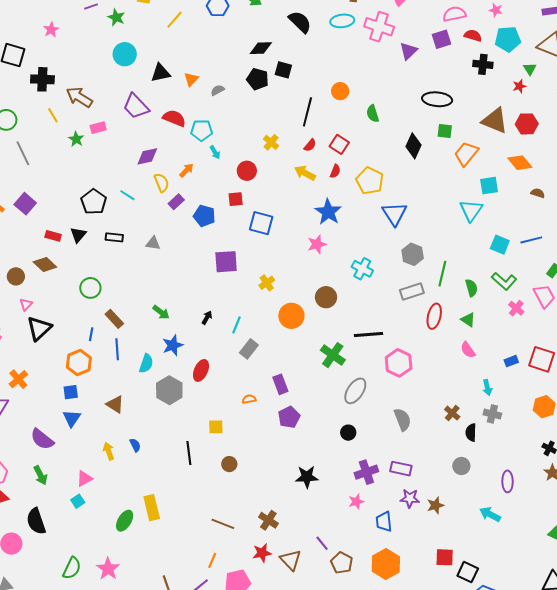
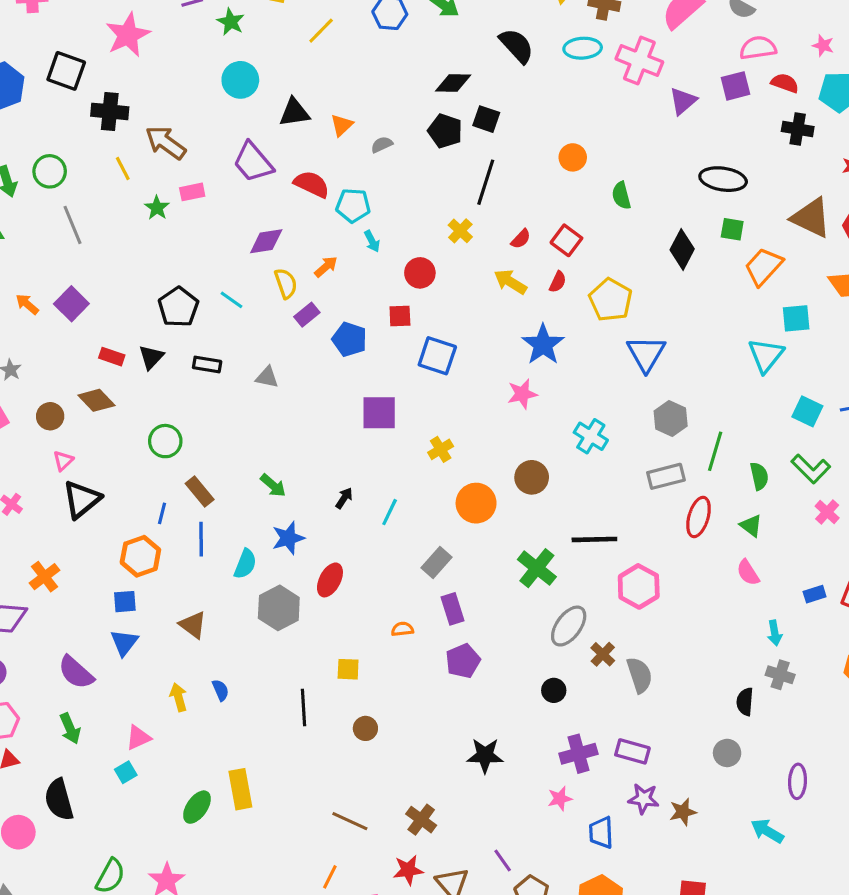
pink star: (51, 30) -> (128, 35), size x1.8
black line: (307, 112) -> (486, 182), moved
gray rectangle: (249, 349) -> (437, 563), moved
brown cross: (452, 413) -> (603, 654), moved

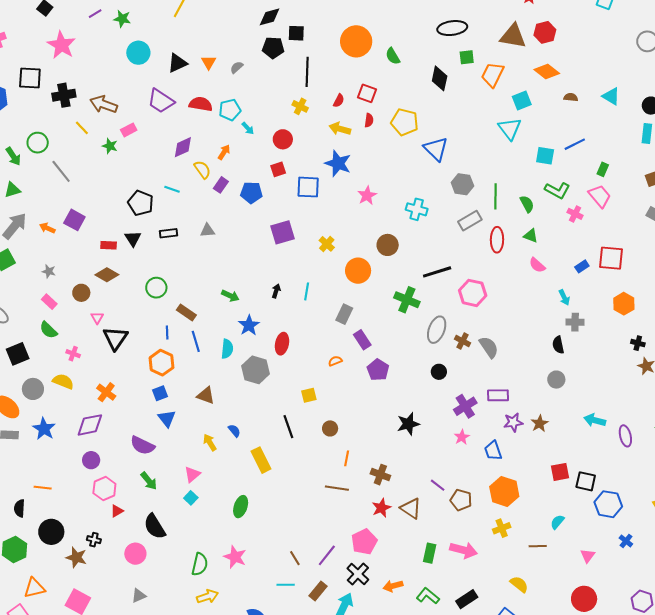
orange circle: (573, 157) -> (356, 41), size x1.8
blue star: (543, 345) -> (338, 163), moved
purple ellipse: (798, 781) -> (625, 436), moved
yellow rectangle: (240, 789) -> (261, 460), moved
orange line: (330, 877) -> (347, 458), moved

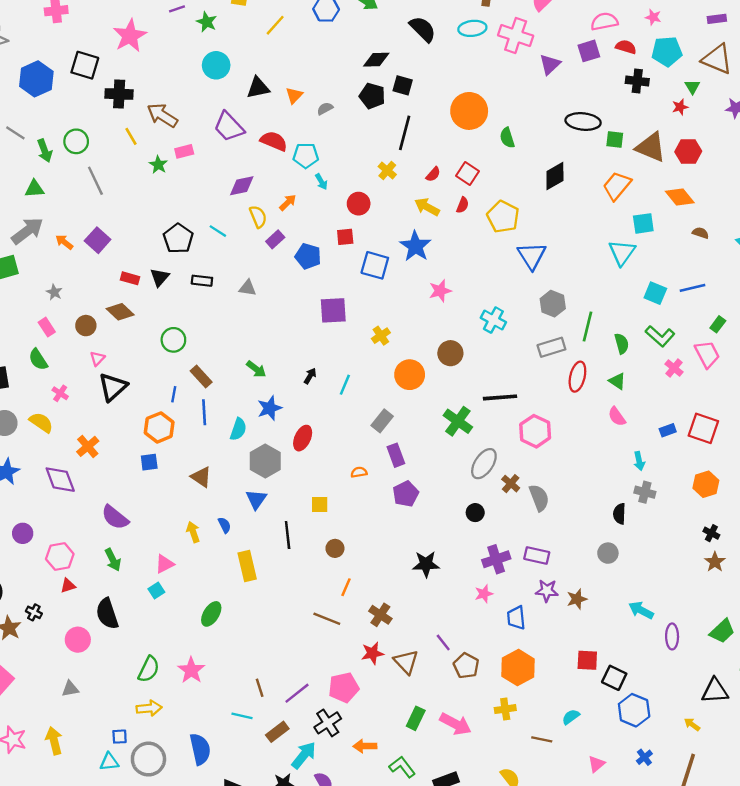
green square: (467, 57) -> (615, 139), moved
black diamond: (440, 78) -> (555, 176), turned 35
blue triangle: (167, 419) -> (256, 499), moved
purple diamond: (90, 425) -> (60, 480), turned 68
purple circle: (91, 460) -> (23, 533), moved

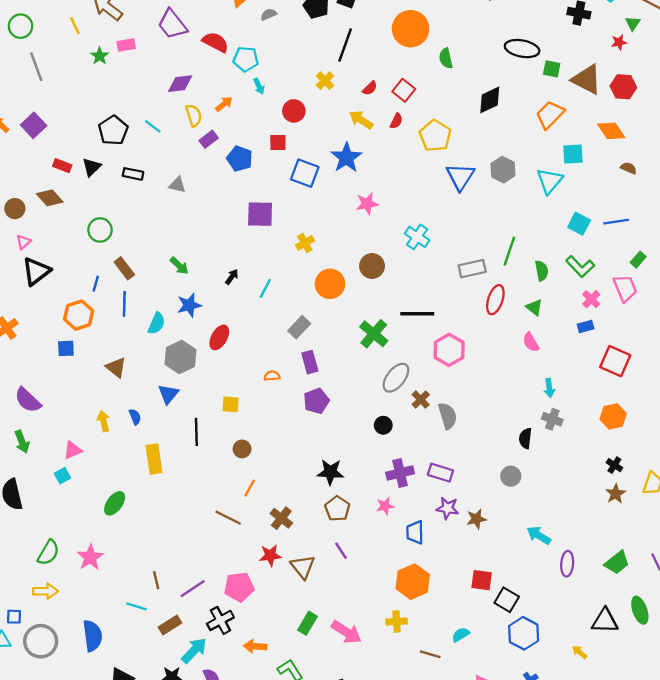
gray hexagon: (553, 304) -> (503, 170), moved
blue rectangle: (668, 430) -> (586, 327), moved
brown pentagon: (466, 666) -> (337, 509), moved

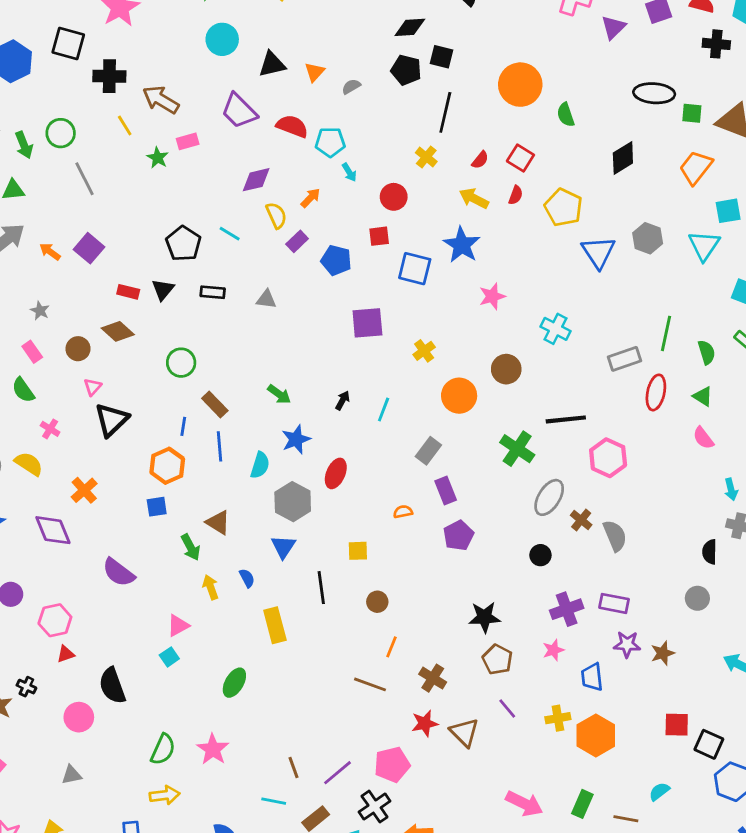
green arrow: (22, 442) -> (191, 547), moved
yellow cross: (397, 622) -> (558, 718), moved
green rectangle: (308, 623) -> (582, 804), moved

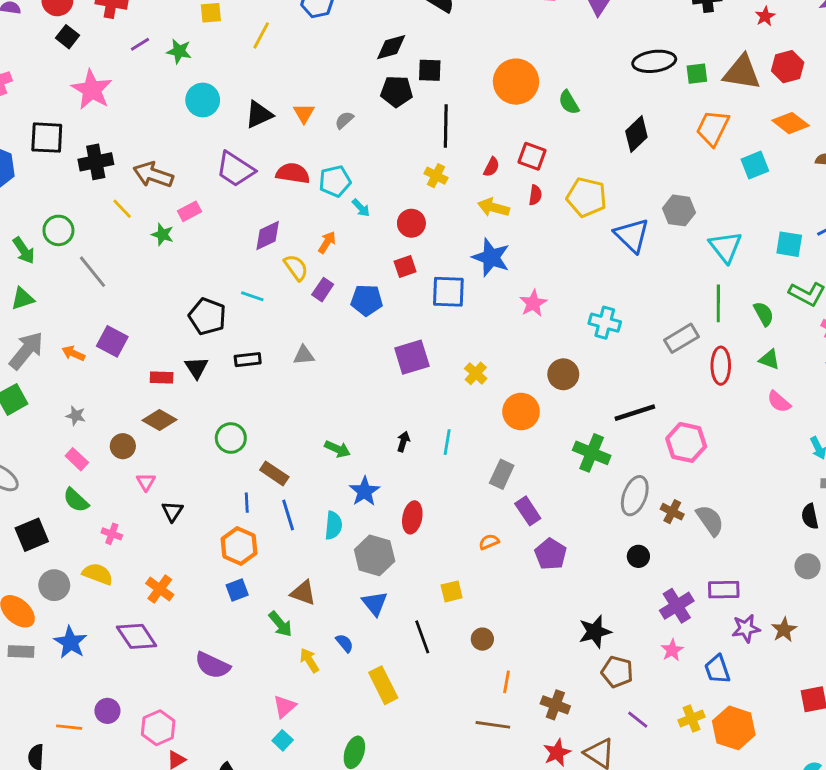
cyan triangle: (704, 245) -> (725, 247), moved
black triangle: (112, 420) -> (172, 511), size x0.6

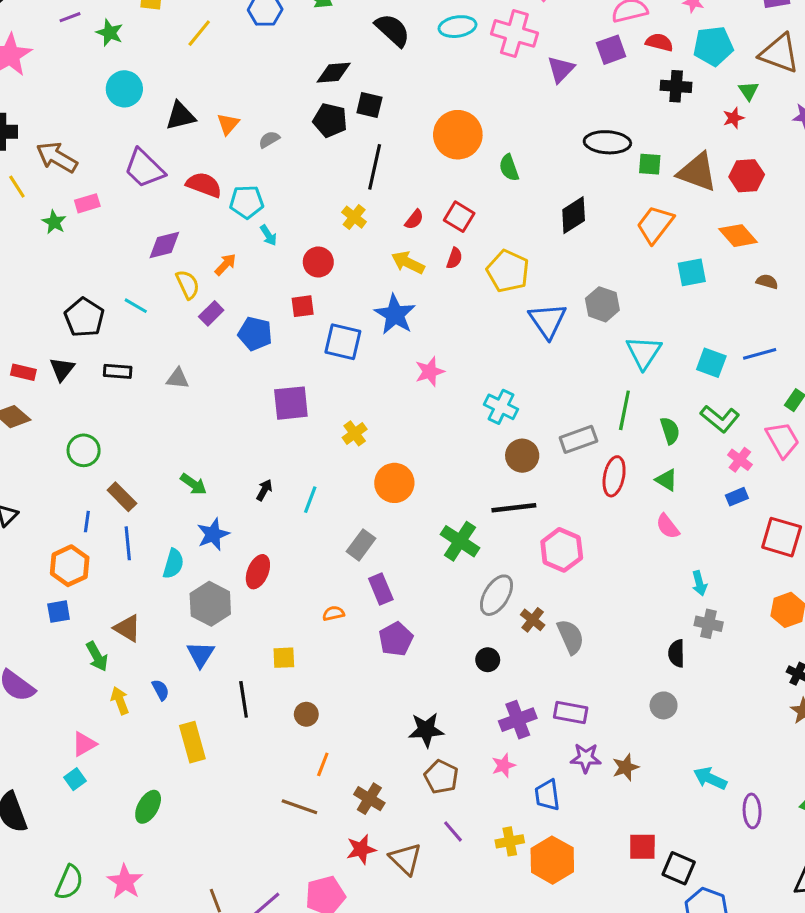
brown circle: (563, 374) -> (522, 456), moved

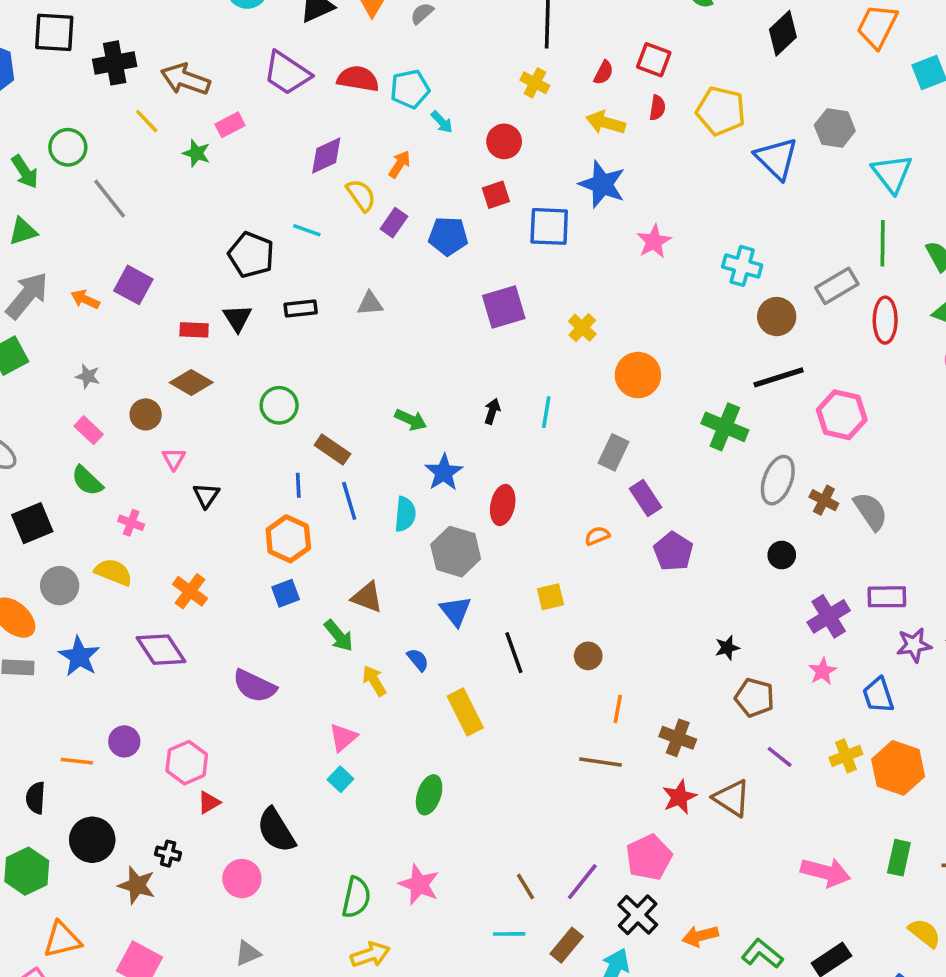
black star: (426, 730) -> (727, 648), size x0.6

